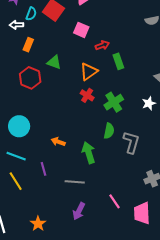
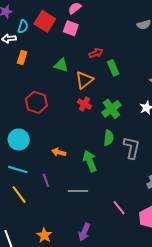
pink square: (81, 30) -> (71, 28), moved
green triangle: (54, 62) -> (61, 65), moved
red hexagon: (30, 78) -> (36, 102), moved
purple arrow: (79, 211) -> (84, 232), moved

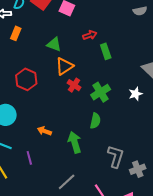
orange triangle: (84, 80) -> (64, 66), moved
gray L-shape: (132, 148) -> (116, 156), moved
gray line: (78, 191) -> (67, 182), moved, turned -48

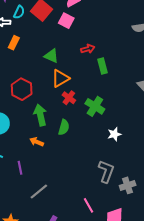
green cross: (101, 92) -> (95, 106), turned -30
white star: (136, 94) -> (114, 134), moved
green semicircle: (95, 121) -> (64, 127), moved
green arrow: (75, 142) -> (40, 115), moved
gray line: (67, 182) -> (39, 192), moved

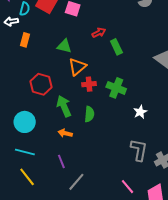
red cross: (69, 98) -> (89, 84), turned -32
purple line: (20, 168) -> (61, 161), moved

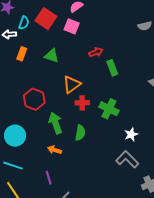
green triangle: (64, 46) -> (52, 56), moved
gray L-shape: (139, 150) -> (127, 159), moved, turned -60

